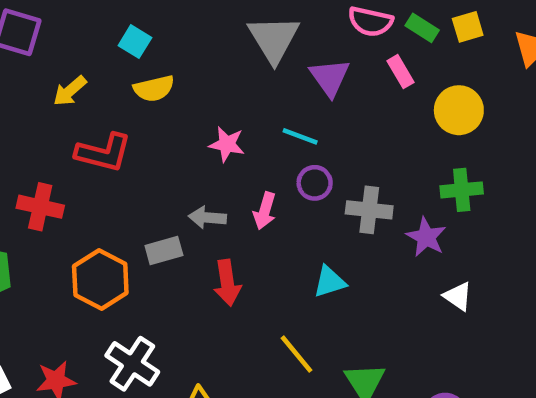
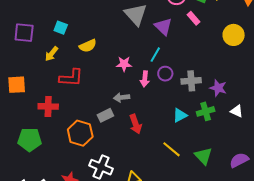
cyan square: (135, 42) -> (61, 28), moved
yellow circle: (459, 110) -> (234, 35), moved
cyan line: (300, 136) -> (155, 55), turned -70
green cross: (462, 190) -> (206, 111), moved
pink arrow: (265, 211) -> (145, 79), moved

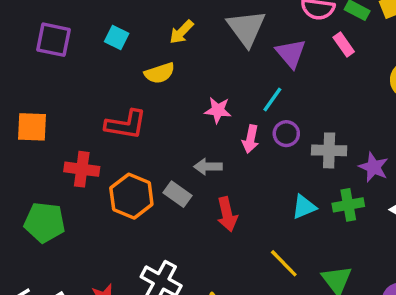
yellow arrow: (51, 54) -> (181, 32), moved
gray rectangle: (105, 115) -> (177, 194), turned 56
orange hexagon: (80, 133) -> (131, 196), moved

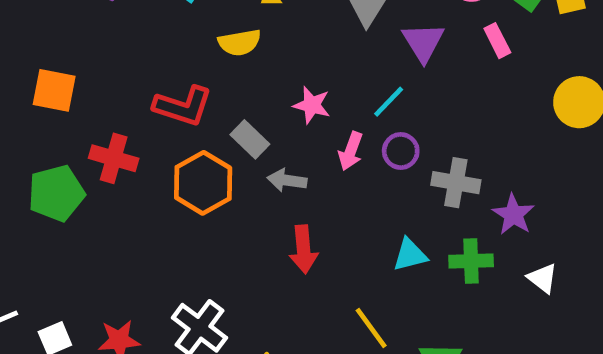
gray rectangle: (177, 194) -> (250, 139), moved
orange hexagon: (131, 196) -> (203, 183), moved
green pentagon: (45, 222) -> (56, 193), moved, turned -30

